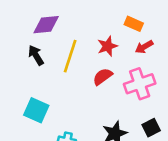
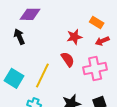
yellow line: (70, 56) -> (42, 75), moved
red semicircle: (103, 77) -> (68, 59), turned 84

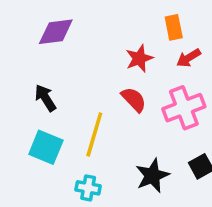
orange rectangle: (97, 23) -> (174, 27), turned 56
black arrow: (19, 37) -> (45, 98), moved

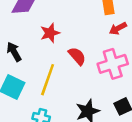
red star: (139, 58) -> (50, 33), moved

